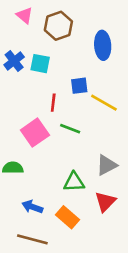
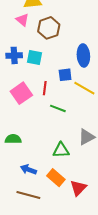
blue ellipse: (103, 45) -> (83, 55), moved
blue cross: (14, 61) -> (14, 55), turned 35
pink square: (35, 133) -> (21, 93), moved
red triangle: (105, 202) -> (78, 188), moved

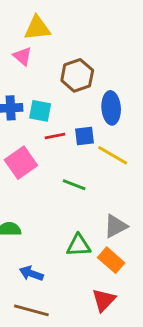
brown hexagon: (49, 28) -> (77, 75), moved
red line: (45, 88) -> (55, 136), moved, turned 72
orange rectangle: (56, 178) -> (111, 260), moved

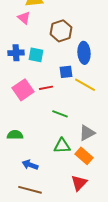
red line: (55, 136) -> (46, 88), moved
green line: (74, 185) -> (60, 114), moved

